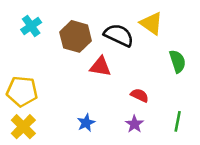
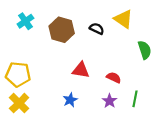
black semicircle: (119, 35) -> (97, 29), size x0.6
red triangle: (100, 67) -> (81, 70), moved
green line: (178, 121) -> (135, 99), moved

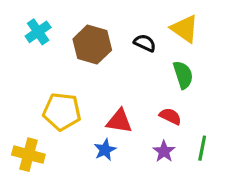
green semicircle: (145, 50) -> (183, 75), moved
red triangle: (81, 70) -> (119, 121), moved
yellow pentagon: (18, 74) -> (62, 112), moved
yellow cross: (19, 103) -> (28, 155), turned -30

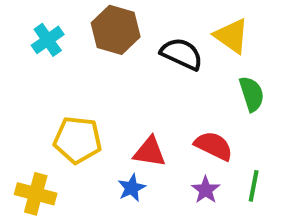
black semicircle: (145, 43) -> (182, 54), size x1.5
brown hexagon: (92, 45) -> (116, 30), moved
green semicircle: (183, 75) -> (252, 94), moved
red semicircle: (170, 116) -> (214, 146), size x1.4

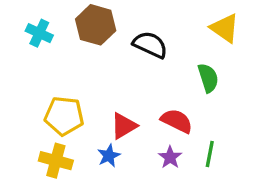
yellow triangle: (232, 36) -> (225, 28), moved
cyan cross: (48, 40) -> (39, 33), turned -30
red triangle: (150, 152) -> (124, 126), turned -40
yellow cross: (36, 194) -> (56, 161), moved

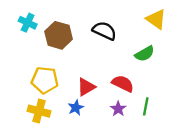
brown hexagon: (96, 25) -> (59, 35), moved
green semicircle: (208, 78) -> (145, 54), turned 78

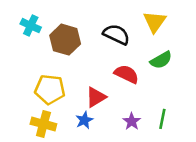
yellow triangle: (156, 19) -> (155, 22), moved, turned 30
red semicircle: (123, 84) -> (127, 74), moved

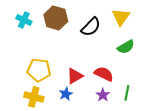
black semicircle: (116, 34) -> (91, 27), turned 110
brown hexagon: (65, 40) -> (56, 18), moved
red semicircle: (127, 74) -> (104, 74), moved

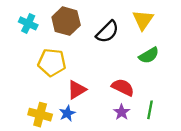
yellow pentagon: (39, 70) -> (52, 62), moved
red triangle: (75, 76) -> (77, 90), moved
blue star: (66, 94) -> (67, 113), moved

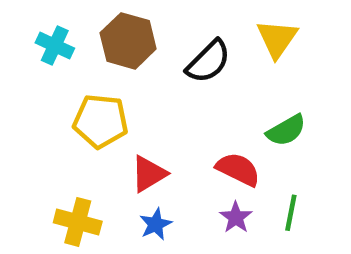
green semicircle: (149, 55) -> (286, 130), moved
blue star: (67, 113) -> (156, 224), moved

